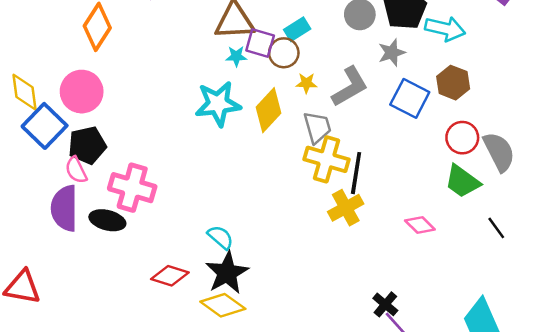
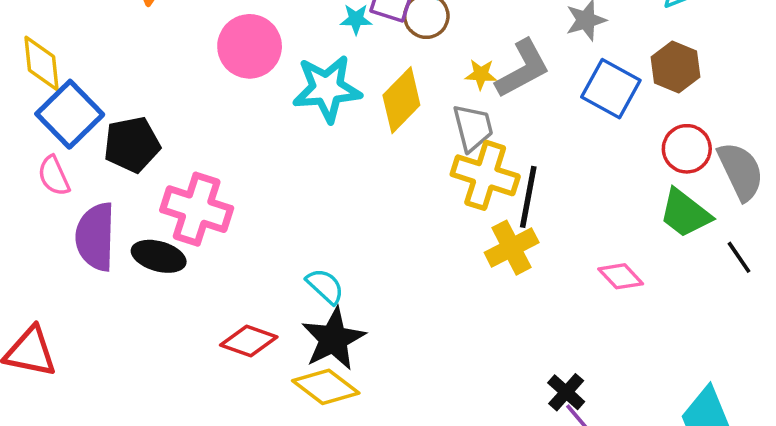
yellow star: (306, 83) -> (481, 74), moved
pink circle: (82, 92) -> (250, 46), moved
pink semicircle: (76, 170) -> (54, 176), moved
black line: (496, 228) -> (739, 257), moved

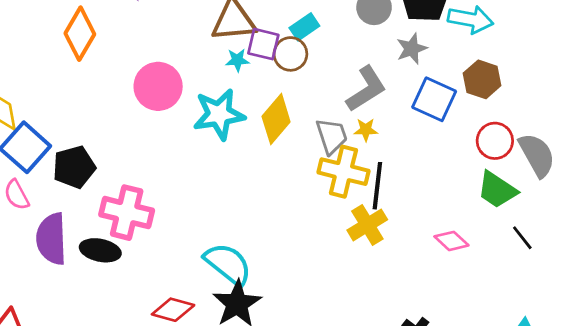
yellow star: (481, 74) -> (366, 130), moved
black line: (739, 257) -> (522, 238), moved
cyan semicircle: (325, 286) -> (228, 264), size x1.6

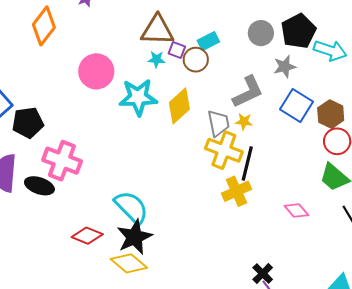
purple square: (263, 44) -> (177, 50), size x0.7
brown hexagon: (482, 79) -> (331, 114), moved

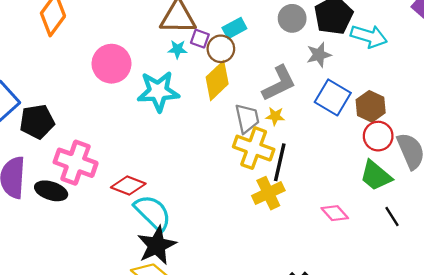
yellow diamond: (179, 106) -> (217, 81), moved
red diamond: (87, 236) -> (128, 185), moved

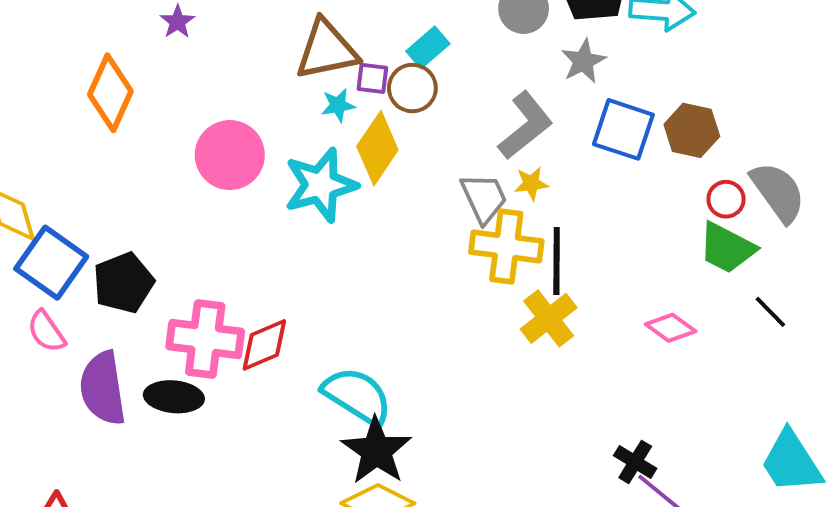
yellow diamond: (217, 81) -> (377, 148), moved
red circle: (378, 136) -> (726, 199), moved, size x0.7
red diamond: (128, 185) -> (264, 345), moved, turned -32

